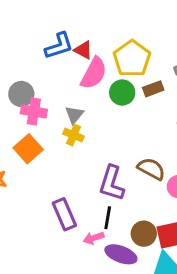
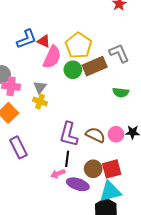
brown rectangle: (153, 89) -> (95, 66), size x1.6
brown semicircle: (151, 169) -> (95, 135), moved
purple rectangle: (64, 214) -> (18, 147), moved

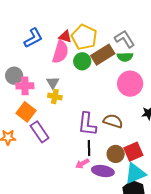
red triangle: (44, 41) -> (65, 37), moved
green semicircle: (121, 92) -> (125, 57), moved
pink circle: (116, 134) -> (130, 84), moved, size x1.6
purple rectangle: (18, 147) -> (40, 132), moved

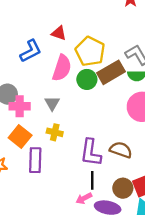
red triangle: (65, 37) -> (59, 33), moved
yellow cross: (55, 97) -> (55, 132), moved
purple rectangle: (40, 132) -> (35, 160), turned 35

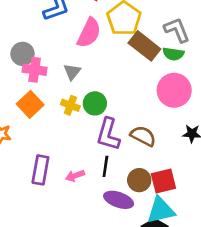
brown rectangle: (111, 72) -> (144, 46), turned 60
green circle: (87, 79) -> (95, 103), moved
purple rectangle: (35, 160) -> (40, 170), moved
pink arrow: (84, 198) -> (75, 176), moved

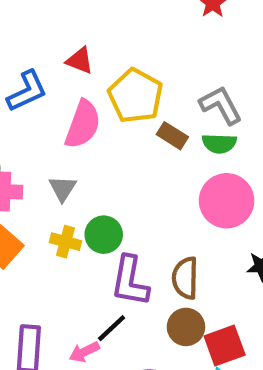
brown rectangle: (144, 46) -> (172, 136), size x0.6
brown semicircle: (143, 136) -> (185, 278), turned -110
black line: (105, 166) -> (112, 328), moved, turned 45
brown circle: (139, 180) -> (186, 327), moved

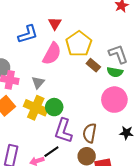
red triangle: (80, 61) -> (55, 23), turned 32
yellow cross: (65, 242) -> (36, 108), size x1.6

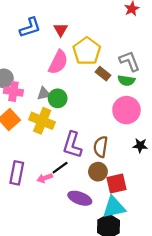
blue L-shape: (28, 34) -> (30, 28), moved
gray triangle: (38, 82) -> (44, 94), turned 40
green circle: (54, 107) -> (58, 98), moved

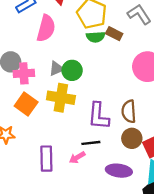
pink semicircle: (58, 62) -> (46, 28), moved
green semicircle: (126, 81) -> (96, 37), moved
black line: (60, 168) -> (91, 143), turned 42

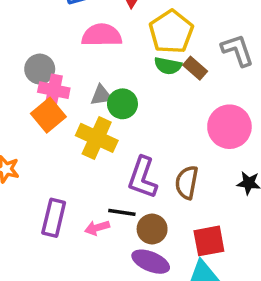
pink semicircle: (46, 28) -> (102, 35), turned -120
orange square: (26, 104) -> (48, 115), moved
brown circle: (132, 138) -> (152, 229), moved

